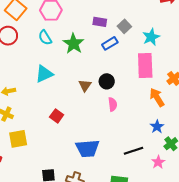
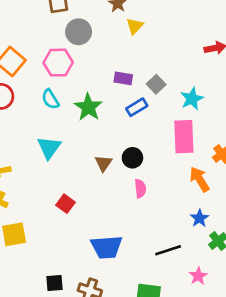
cyan triangle: (44, 74) -> (49, 148), turned -30
pink star: (158, 162) -> (198, 276), moved

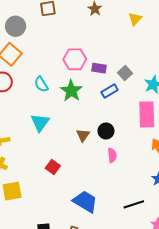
yellow triangle: (135, 26) -> (135, 19), moved
gray circle: (79, 32) -> (16, 26), moved
pink hexagon: (58, 63) -> (75, 59), moved
blue trapezoid: (107, 247) -> (85, 202), turned -145

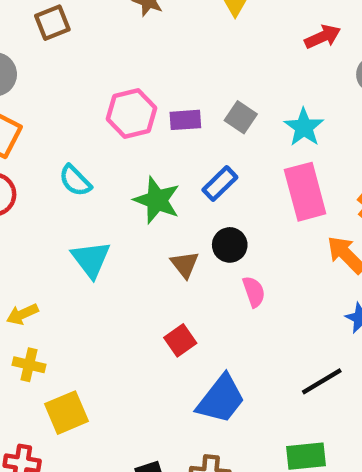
green star: (71, 91) -> (157, 200), moved
blue rectangle: (110, 91) -> (220, 184), moved
red square: (53, 167) -> (180, 340), moved, turned 32
blue trapezoid: (85, 202) -> (221, 399), turned 110

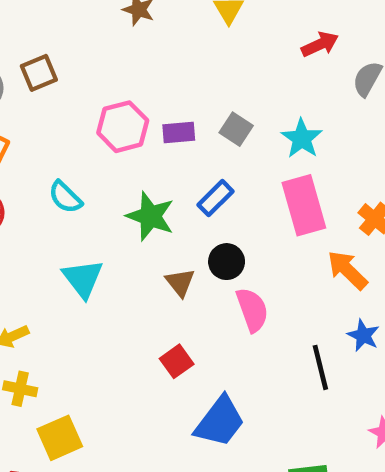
brown square: (52, 23) -> (39, 73), moved
pink semicircle: (254, 292) -> (252, 310), size x1.4
black line: (322, 381) -> (320, 367), moved, turned -72

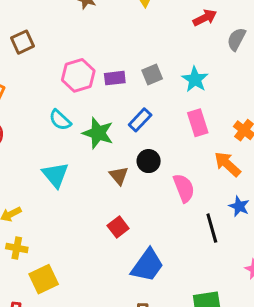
gray square: (236, 129) -> (152, 75), turned 36
cyan semicircle: (65, 197) -> (60, 120), moved
pink rectangle: (304, 205) -> (198, 123), size x0.7
pink semicircle: (252, 310) -> (184, 188), moved

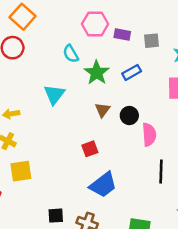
black circle: (149, 161) -> (129, 116), moved

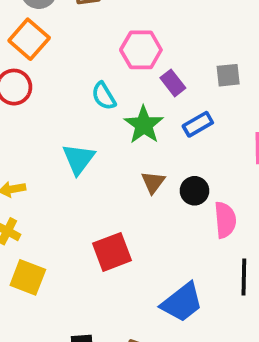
purple rectangle: (122, 35) -> (173, 83), moved, turned 42
red square: (90, 149) -> (112, 252), moved, size x1.5
yellow square: (21, 171) -> (28, 277), turned 30
blue trapezoid: (103, 185) -> (182, 302), moved

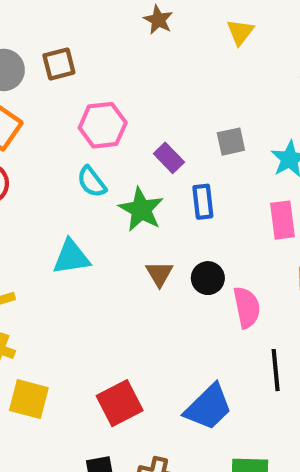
pink hexagon: (141, 50) -> (103, 125), moved
blue rectangle: (198, 124) -> (203, 202), turned -60
cyan triangle: (79, 159) -> (71, 257), turned 51
red square: (112, 252) -> (120, 403), moved

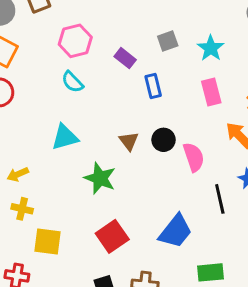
green star: (141, 209) -> (100, 178), moved

